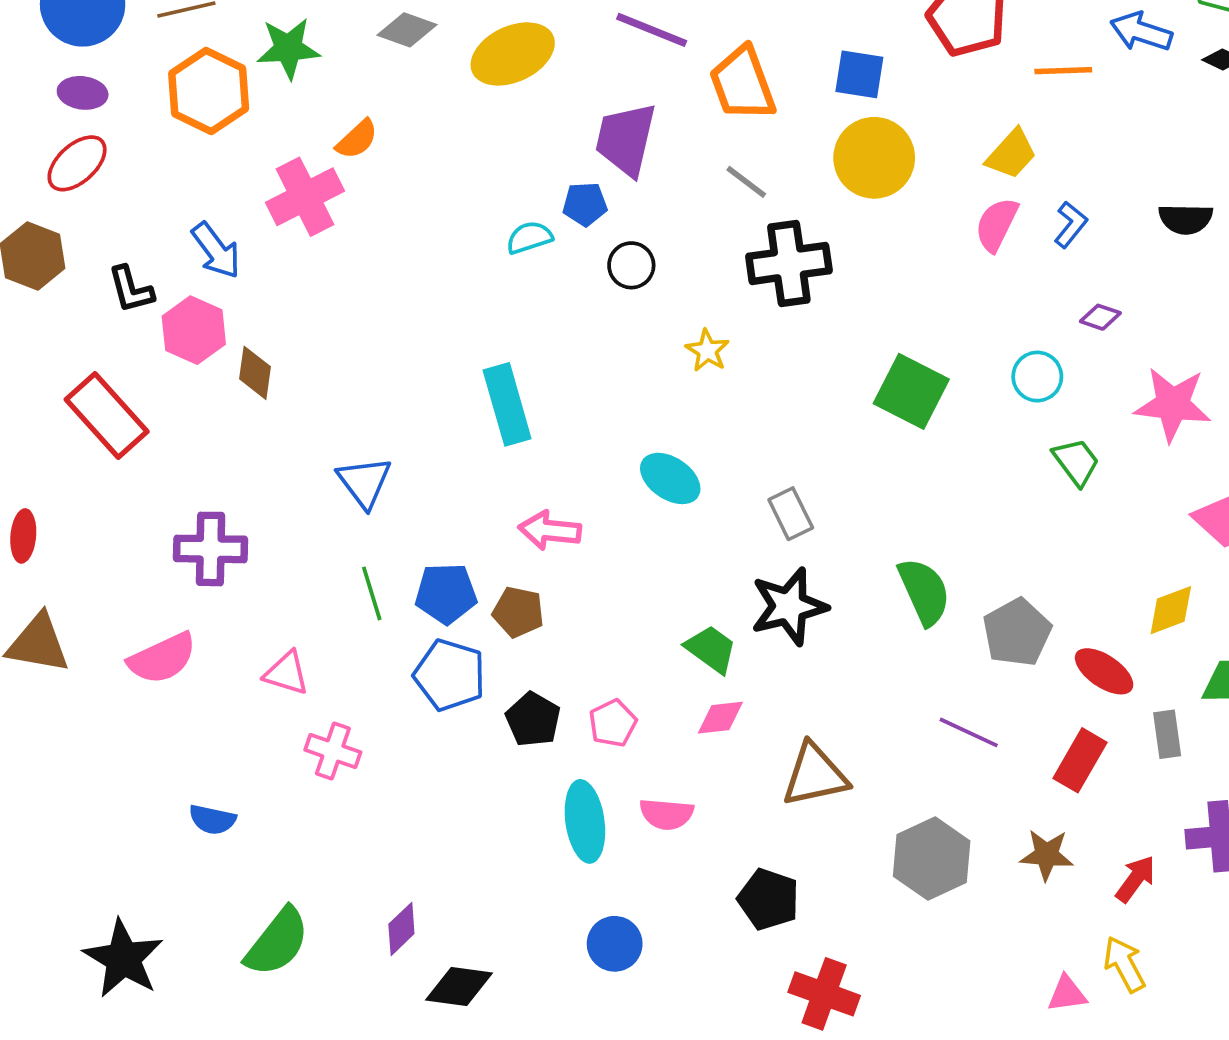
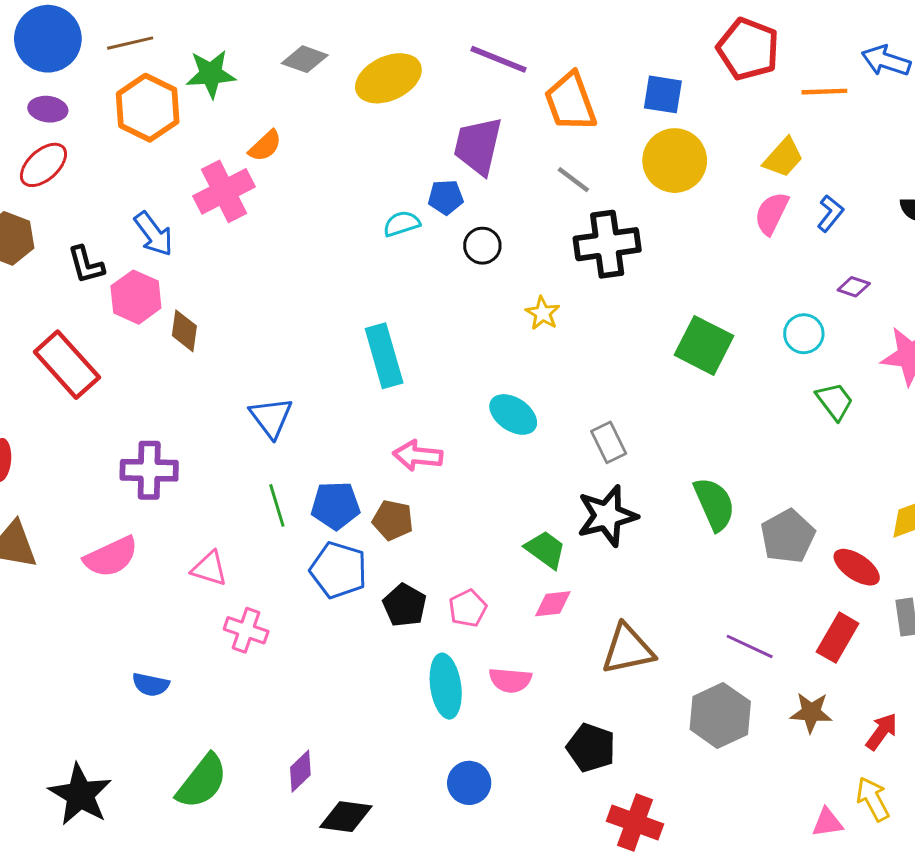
purple line: (969, 732) -> (750, 646), moved

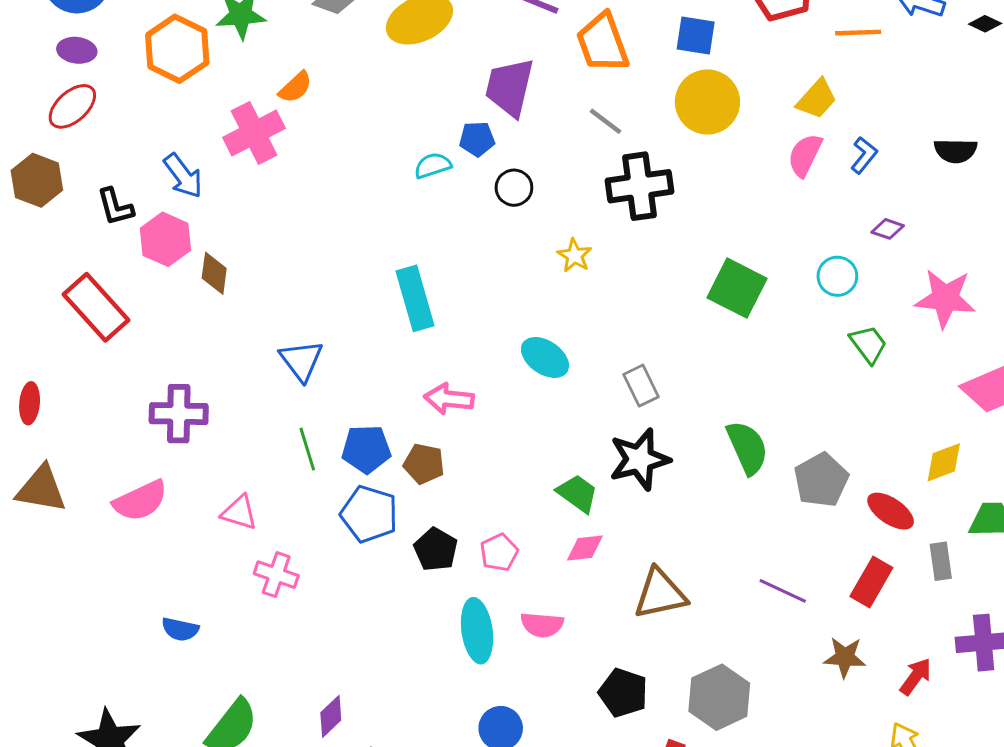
gray hexagon: (720, 715) -> (719, 697), moved

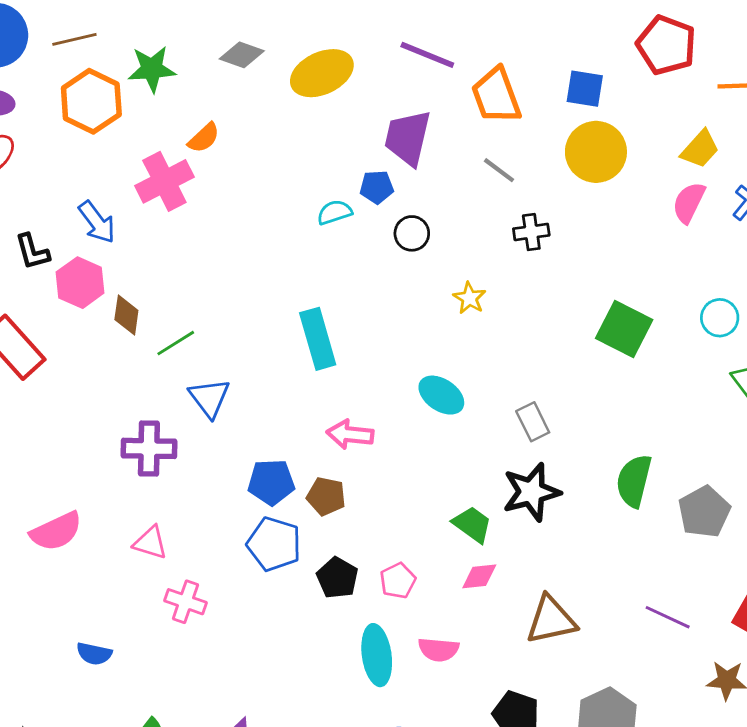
black cross: (639, 186) -> (531, 232), size x0.6
purple cross: (179, 414) -> (149, 448), moved
green semicircle: (747, 448) -> (634, 481), turned -142
green line: (307, 449) -> (176, 343), moved, turned 75

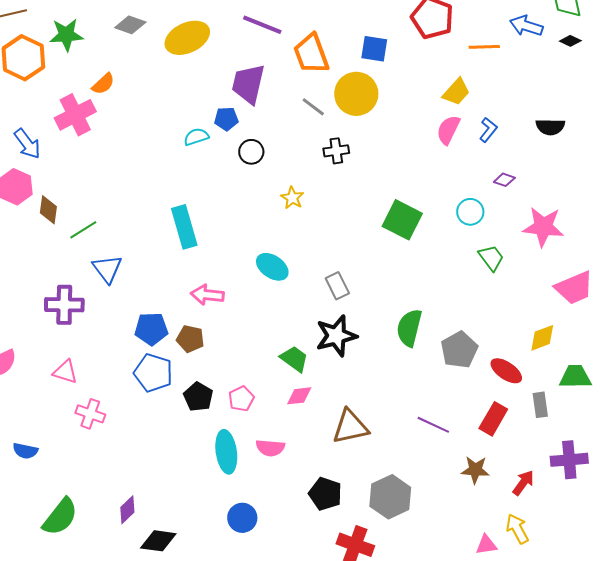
yellow circle: (596, 152) -> (356, 94), moved

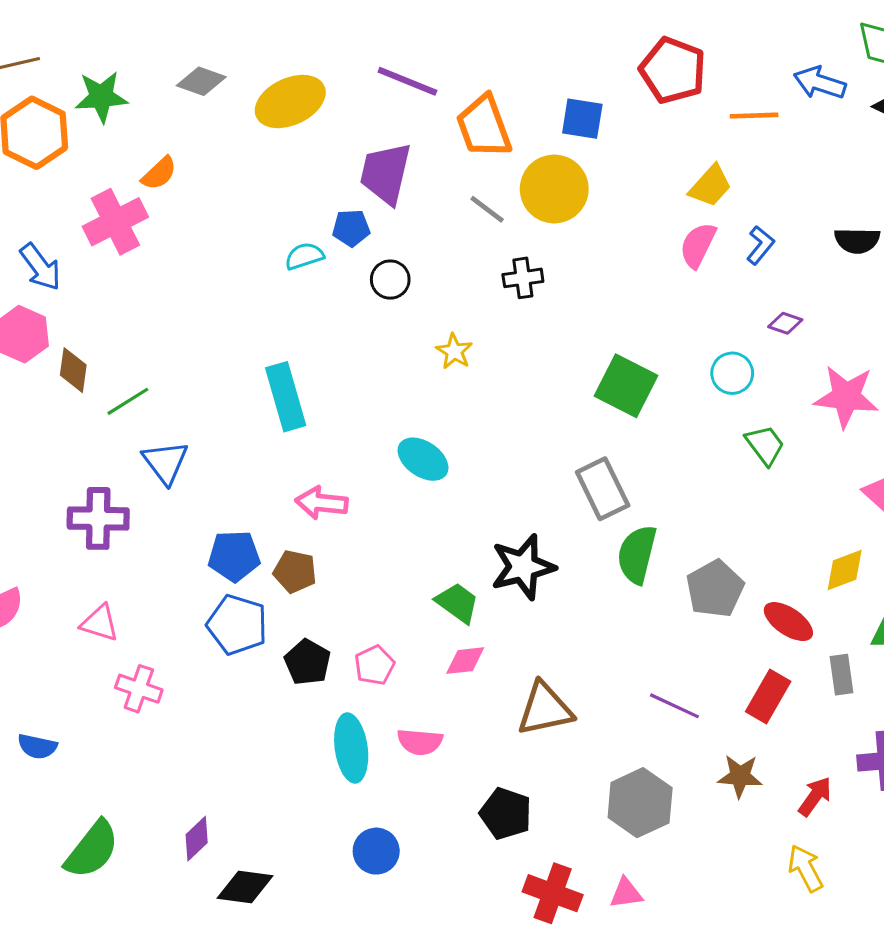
gray rectangle: (337, 286) -> (603, 489), moved, size x1.4
gray hexagon: (390, 497) -> (640, 803), moved
pink triangle: (486, 545) -> (626, 893), moved

